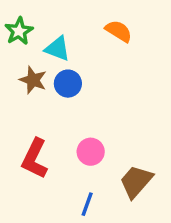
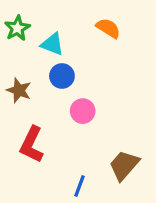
brown star: (33, 80) -> (19, 90), moved
pink circle: (91, 152) -> (83, 111), moved

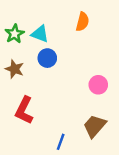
green star: (17, 28) -> (15, 34), moved
orange semicircle: (108, 28) -> (82, 22), turned 72
pink circle: (83, 111) -> (98, 85), moved

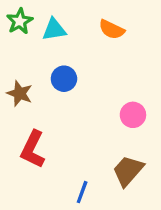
orange semicircle: (82, 22) -> (112, 29), turned 102
green star: (15, 34) -> (20, 21), moved
cyan triangle: (40, 34) -> (54, 29), moved, turned -30

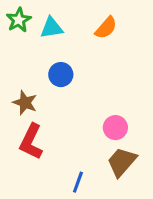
orange semicircle: (112, 29) -> (106, 28), turned -75
brown star: (20, 94) -> (25, 103), moved
pink circle: (133, 115) -> (115, 128), moved

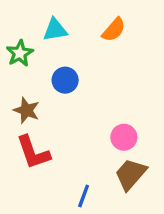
green star: (19, 20) -> (20, 53), moved
red L-shape: (31, 142) -> (33, 152), turned -45

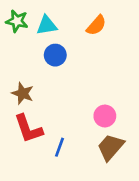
green star: (20, 53) -> (17, 21), moved, turned -30
blue circle: (65, 80) -> (55, 55), moved
blue line: (84, 196) -> (59, 147), moved

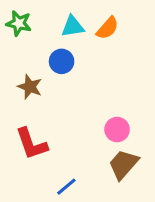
cyan triangle: (47, 25) -> (73, 26), moved
brown star: (23, 93) -> (30, 87), moved
blue line: (59, 147) -> (66, 187), moved, turned 30

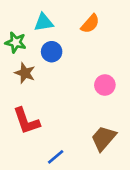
green star: (19, 23) -> (16, 42), moved
cyan triangle: (73, 26) -> (44, 22), moved
pink circle: (117, 130) -> (105, 85), moved

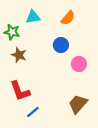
blue circle: (52, 52) -> (61, 45), moved
blue line: (56, 157) -> (33, 112), moved

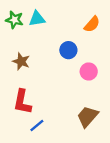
orange semicircle: (68, 18) -> (92, 24), moved
green star: (12, 32) -> (14, 20), moved
red L-shape: (20, 91) -> (22, 102), turned 30

